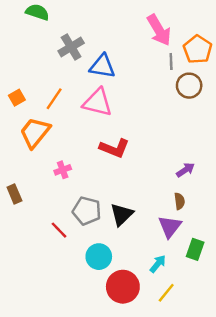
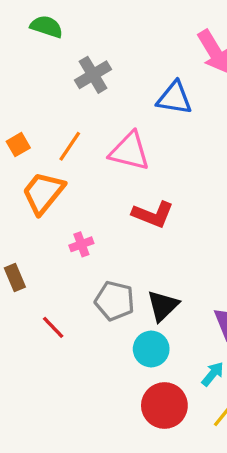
blue triangle: (102, 66) -> (174, 98), moved
red line: (59, 230) -> (53, 327), moved
cyan circle: (99, 257) -> (151, 349), moved

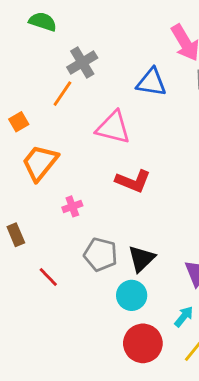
orange line: (70, 146) -> (62, 94), moved

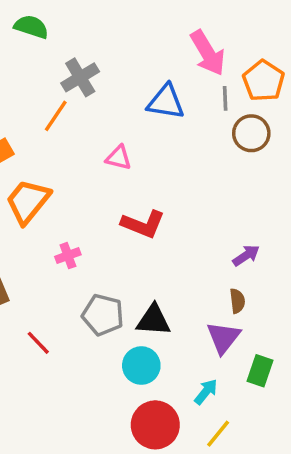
pink triangle: (113, 127) -> (119, 158), size x0.6
black triangle: (141, 259) -> (154, 320), turned 48

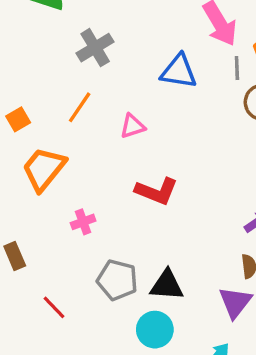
orange line: (56, 116) -> (80, 107), moved
pink triangle: (119, 158) -> (133, 126), turned -32

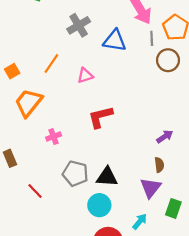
gray cross: (95, 48) -> (79, 25), moved
red L-shape: (157, 191) -> (100, 117), turned 144

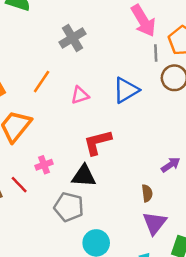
blue triangle: (115, 41) -> (126, 90), moved, turned -40
brown semicircle: (159, 165) -> (147, 193), moved
black triangle: (107, 177) -> (84, 176), moved
red line: (35, 191) -> (19, 185), moved

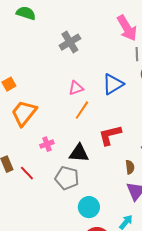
orange line: (42, 82) -> (82, 110), moved
red L-shape: (97, 142) -> (110, 135), moved
red line: (19, 185) -> (27, 173), moved

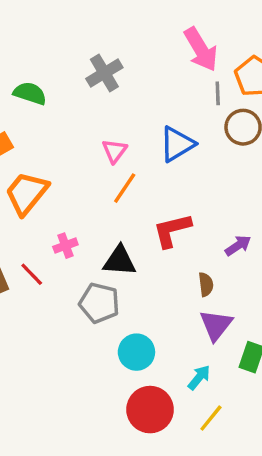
green semicircle: (26, 13) -> (30, 93), moved
pink triangle: (76, 88) -> (115, 151), turned -35
red line: (27, 173) -> (32, 274), moved

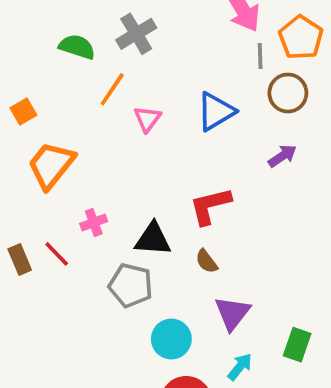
green semicircle: (30, 93) -> (77, 47), moved
orange line: (125, 188) -> (112, 89), moved
purple arrow: (238, 246) -> (282, 156), moved
brown semicircle: (206, 284) -> (207, 261), moved, turned 150
purple triangle: (216, 325) -> (232, 313), moved

